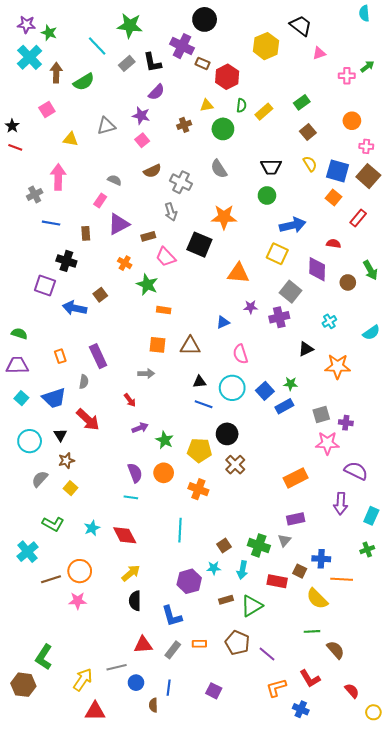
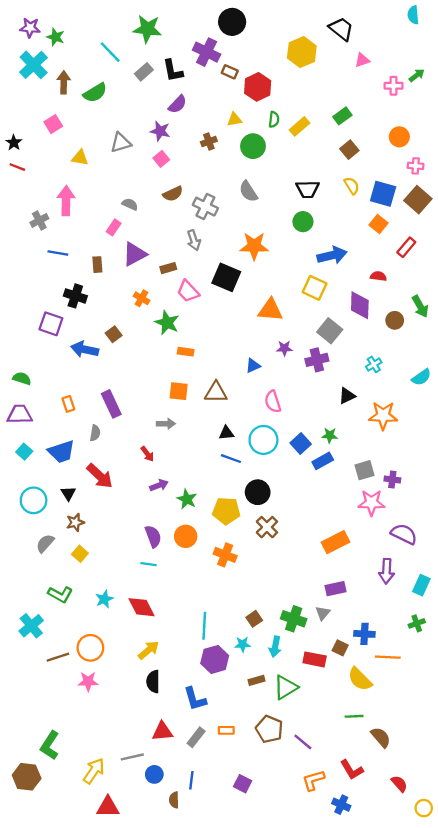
cyan line: (180, 530) -> (204, 626), moved

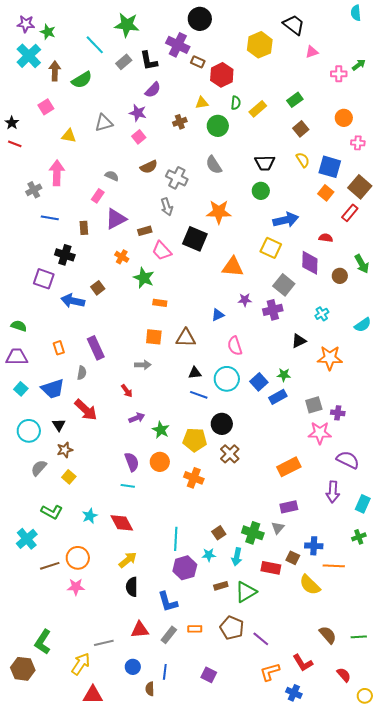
brown square: (418, 200) -> (360, 187), moved
green line: (354, 716) -> (359, 637), moved
gray line: (132, 757) -> (104, 643), moved

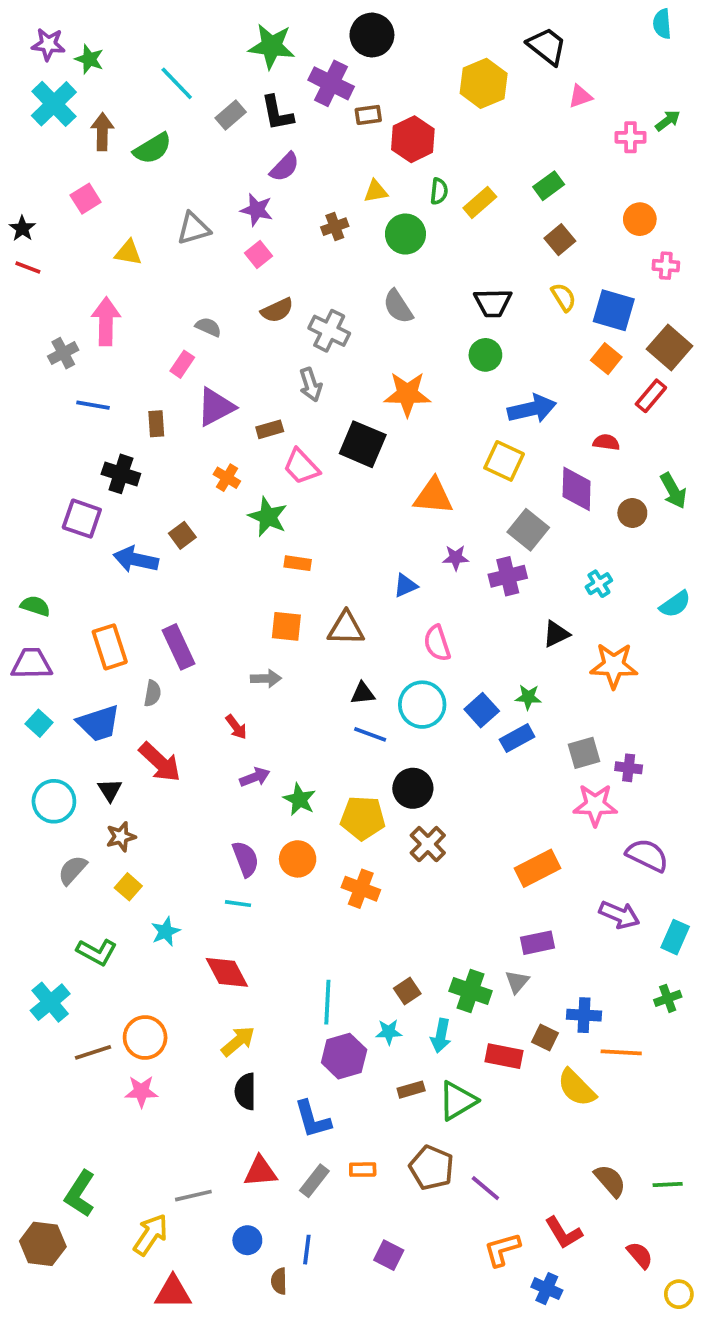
green star: (127, 25) -> (272, 46), moved
brown rectangle: (198, 62) -> (368, 115), turned -32
orange rectangle: (59, 348) -> (110, 647), size x1.6
purple arrow: (333, 492) -> (619, 915), turned -70
cyan star: (90, 516) -> (166, 931), moved

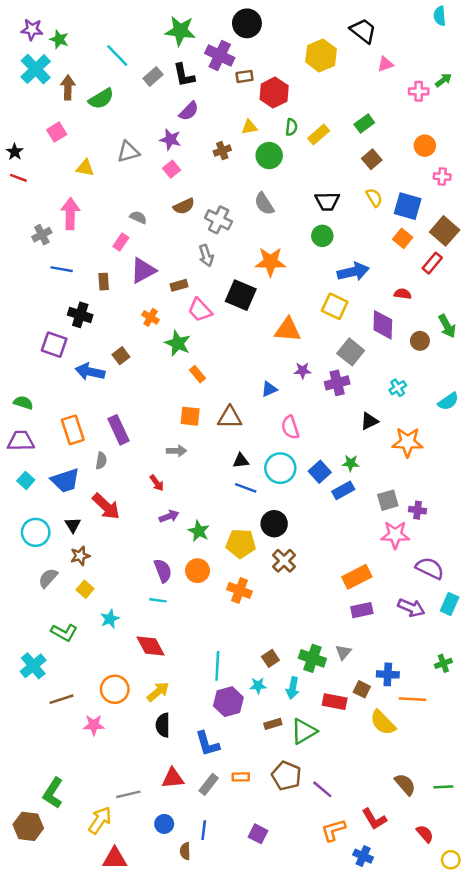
orange rectangle: (298, 563) -> (198, 374), turned 42
cyan rectangle: (675, 937) -> (450, 604), moved
purple rectangle: (538, 943) -> (362, 610), moved
orange circle: (145, 1037) -> (115, 689), moved

